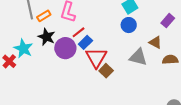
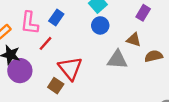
blue rectangle: (85, 42) -> (56, 17), moved
purple circle: (65, 48) -> (20, 71), moved
brown square: (106, 71) -> (56, 86), moved

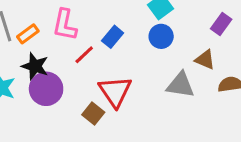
blue rectangle: (56, 17) -> (113, 37), moved

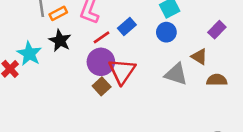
purple circle: (46, 89) -> (101, 62), moved

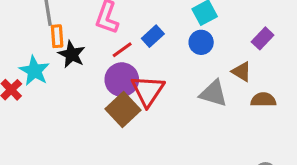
orange rectangle: (58, 13) -> (57, 36), moved, turned -66
brown square: (102, 86) -> (123, 109), size x1.5

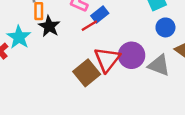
blue rectangle: (153, 36) -> (100, 15), moved
blue circle: (201, 42) -> (165, 27), moved
purple circle: (122, 80) -> (132, 55), moved

